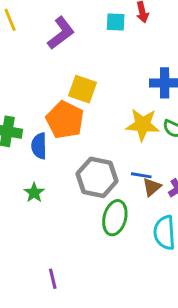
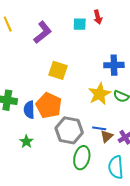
orange pentagon: (65, 120) -> (49, 105), moved
yellow star: (143, 125) -> (99, 94), turned -30

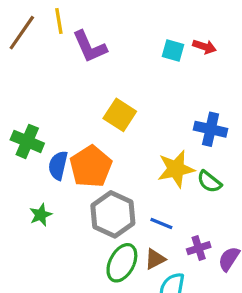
red arrow: (98, 17) -> (204, 47), turned -72
purple L-shape: (43, 32) -> (90, 47), moved, turned 90
brown triangle: (107, 136) -> (155, 259), moved

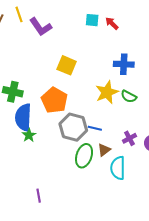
red arrow: (204, 47) -> (112, 23), moved, turned -144
blue semicircle: (58, 165) -> (23, 117), moved, size x1.5
blue line: (161, 224) -> (95, 128), moved

